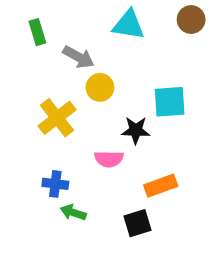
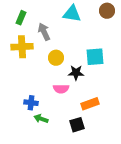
green rectangle: (37, 32) -> (21, 18), turned 40
gray arrow: (79, 57) -> (44, 32), turned -144
yellow circle: (100, 87) -> (56, 58), moved
yellow cross: (57, 118) -> (22, 47), moved, turned 35

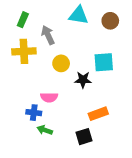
brown circle: (107, 11) -> (110, 21), moved
pink semicircle: (61, 89) -> (49, 97), moved

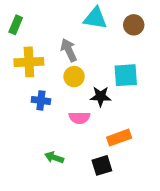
green rectangle: (23, 20) -> (16, 25), moved
gray arrow: (48, 35) -> (69, 50), moved
pink semicircle: (49, 97) -> (79, 118), moved
blue cross: (34, 113) -> (41, 100), moved

